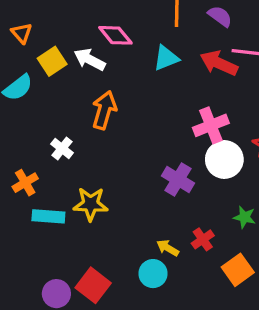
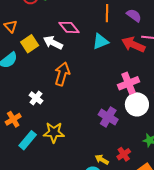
cyan rectangle: (48, 216) -> (28, 140), turned -54

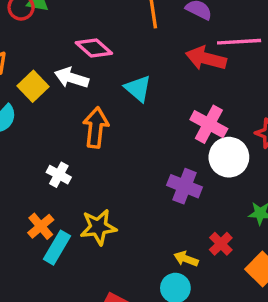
cyan triangle: (100, 41) -> (138, 88), moved, turned -48
pink cross: (128, 83) -> (209, 124), turned -30
orange cross: (13, 119) -> (41, 226), moved

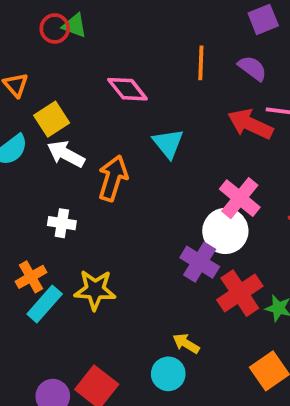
white arrow: (72, 78) -> (66, 154), moved
white circle: (229, 157) -> (225, 231), moved
white cross: (59, 175) -> (62, 223), turned -30
red cross: (221, 244) -> (240, 293), moved, size x1.6

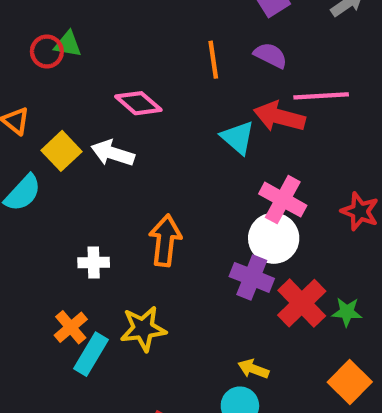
cyan triangle: (168, 143) -> (238, 138), moved
white arrow: (66, 154) -> (113, 153), moved
orange arrow: (113, 178) -> (165, 240), moved

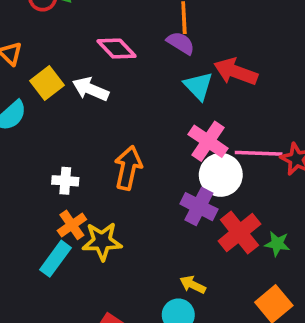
purple semicircle: (271, 55) -> (181, 43), moved
pink line: (321, 96) -> (259, 153), moved
pink cross: (283, 200) -> (208, 141), moved
orange cross: (71, 327) -> (72, 225), moved

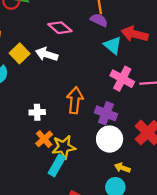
white circle: (221, 175) -> (110, 139), moved
purple cross: (199, 207) -> (106, 113), moved
cyan rectangle: (55, 259) -> (57, 165), moved

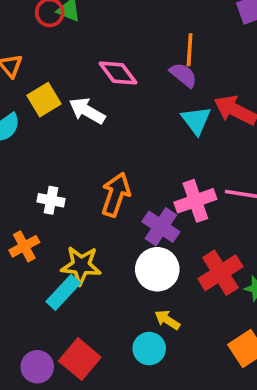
pink cross: (122, 79) -> (195, 201), moved, turned 30
orange cross: (44, 139) -> (24, 246), moved

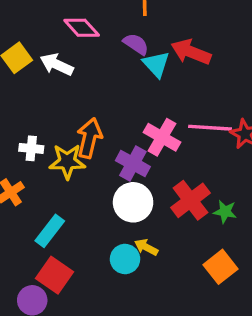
purple semicircle: (183, 75) -> (136, 44), moved
pink cross: (195, 201) -> (162, 137), turned -36
yellow star: (81, 265) -> (67, 162), moved
cyan circle: (149, 349) -> (125, 259), moved
red square: (80, 359) -> (55, 275), moved

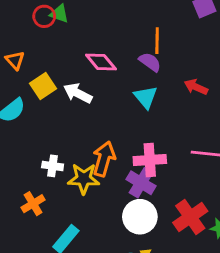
purple semicircle: (136, 44) -> (150, 62), moved
red arrow: (191, 52) -> (196, 87), size x0.7
cyan triangle: (156, 64) -> (146, 97), moved
pink cross: (162, 137) -> (150, 160), moved, turned -36

